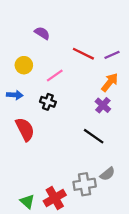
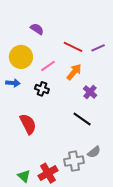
yellow circle: (24, 65) -> (21, 57), size x1.5
orange arrow: (110, 82) -> (74, 72), moved
red semicircle: (25, 129) -> (28, 124), moved

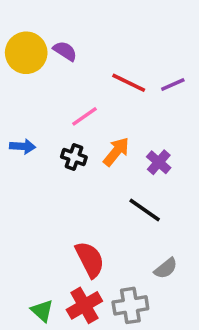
yellow circle: (21, 57) -> (26, 53), moved
orange arrow: (74, 72) -> (116, 152), moved
red semicircle: (28, 124) -> (90, 259), moved
gray cross: (74, 161) -> (130, 305), moved

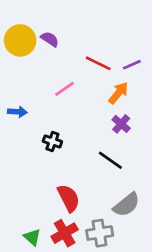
orange arrow: (116, 152) -> (118, 93), moved
black cross: (74, 157) -> (52, 141), moved
gray semicircle: (166, 268) -> (127, 205), size x1.5

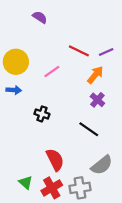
purple semicircle: (50, 39) -> (40, 17), moved
yellow circle: (20, 40) -> (16, 62), moved
green triangle: (32, 237) -> (26, 182), moved

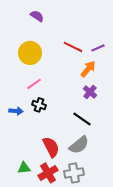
yellow circle: (16, 62) -> (30, 53), moved
pink line: (52, 72) -> (34, 84), moved
blue arrow: (14, 90) -> (16, 111), moved
gray semicircle: (102, 165) -> (79, 145), moved
green triangle: (26, 182) -> (24, 168), turned -48

